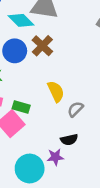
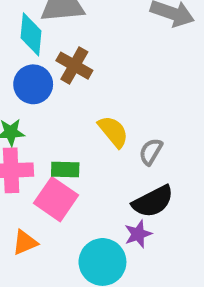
cyan diamond: (21, 20) -> (31, 34), turned 65
black semicircle: (69, 140) -> (153, 201), size x1.5

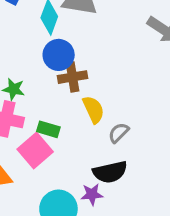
brown cross: (74, 66) -> (73, 77), moved, turned 36
blue circle: (33, 84) -> (59, 55), moved

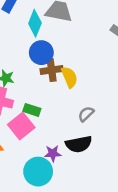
yellow semicircle: (93, 110) -> (69, 77), moved
purple star: (92, 194) -> (53, 153), moved

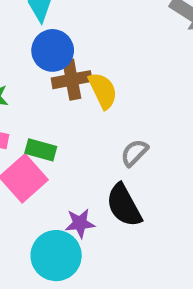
black semicircle: (79, 144) -> (124, 205), turned 75

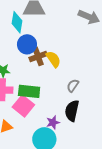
green rectangle: (41, 150) -> (29, 91), size x1.5
black semicircle: (124, 205) -> (72, 111), turned 50

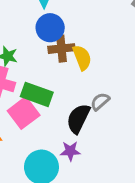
black semicircle: (72, 111) -> (78, 119), moved
purple star: (53, 122) -> (70, 151), moved

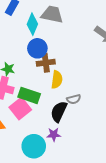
yellow semicircle: (82, 58) -> (57, 80), moved, turned 30
gray semicircle: (100, 101) -> (74, 99), turned -152

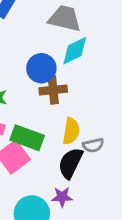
cyan diamond: (32, 24) -> (75, 51), moved, turned 40
yellow semicircle: (57, 80) -> (71, 131), moved

